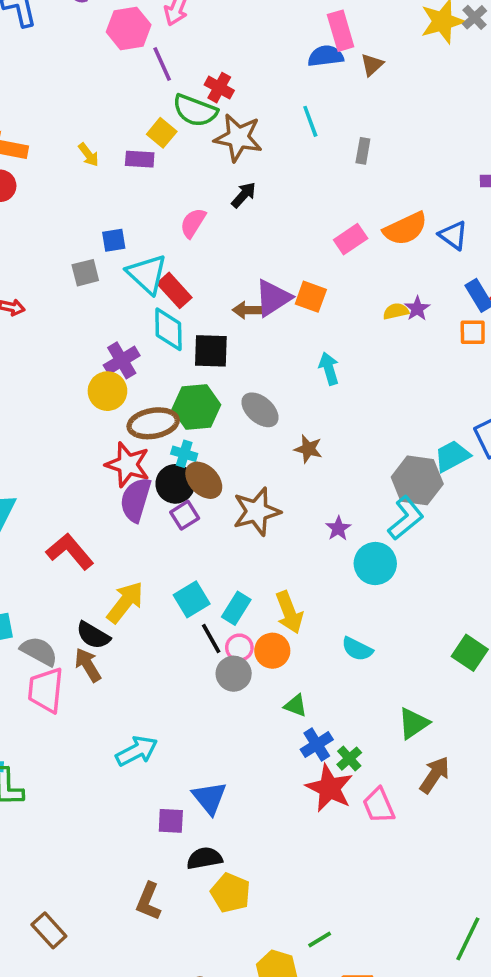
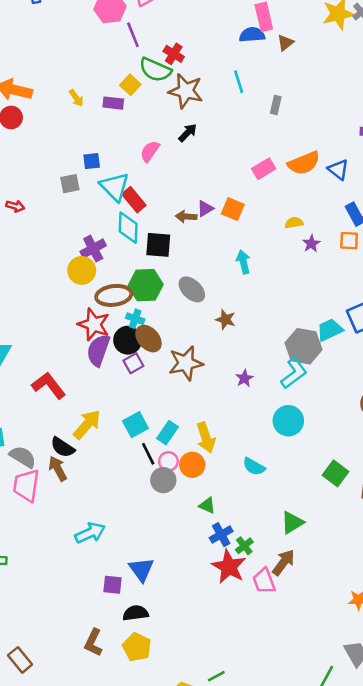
purple triangle: (273, 298) -> (205, 209), size x0.6
purple star: (417, 309) -> (311, 244), moved
cyan circle: (375, 563) -> (288, 421), moved
brown arrow: (435, 775) -> (283, 562), moved
yellow pentagon: (231, 893) -> (137, 647), moved

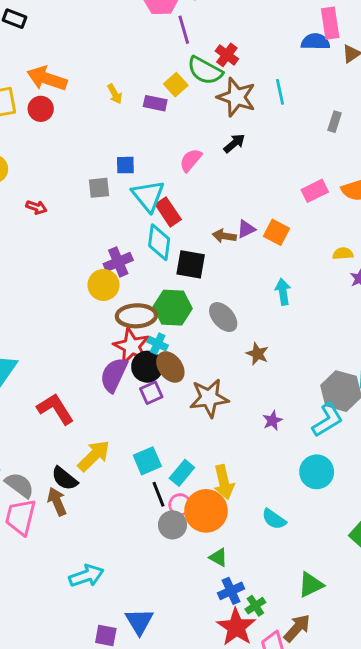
cyan line: (239, 82) -> (280, 92), moved
red star: (94, 324) -> (132, 346), moved
orange circle: (192, 465) -> (206, 511), size x1.5

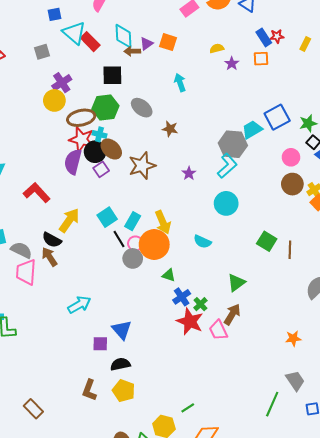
gray square: (99, 188) -> (42, 52), moved
cyan diamond: (159, 242) -> (123, 36), moved

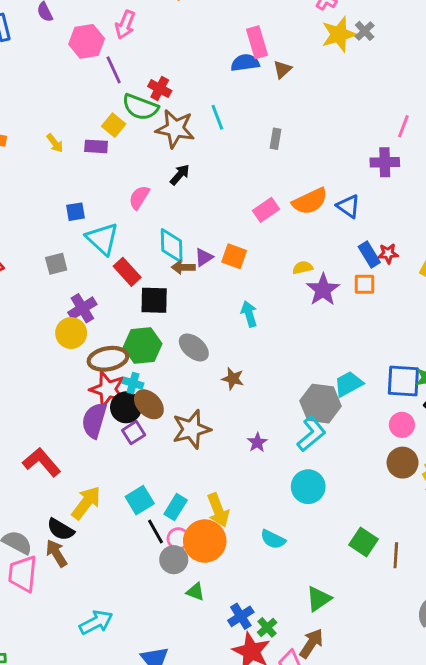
red rectangle: (90, 42) -> (127, 272), moved
purple star: (232, 64) -> (323, 290), size x1.6
blue square: (277, 117) -> (403, 381), moved, turned 30
green triangle: (169, 275) -> (195, 592), moved

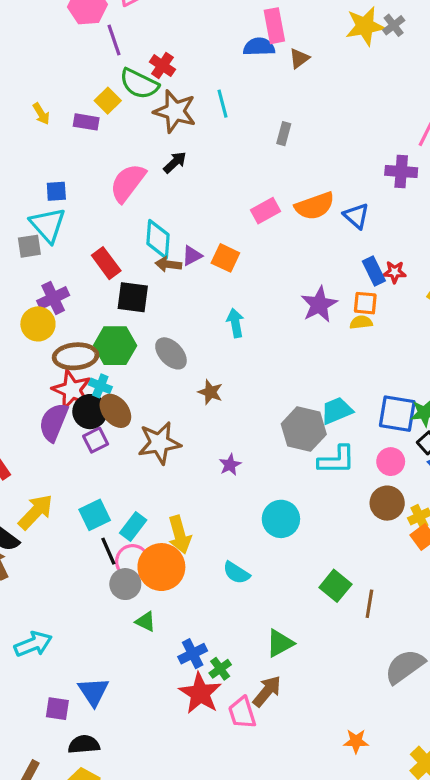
pink semicircle: (139, 197) -> (128, 183), size x1.5
cyan triangle: (102, 239) -> (48, 225), moved
yellow semicircle: (303, 268) -> (361, 322), moved
cyan L-shape: (311, 434) -> (337, 460), moved, turned 33
pink circle: (178, 539) -> (133, 562), size x1.4

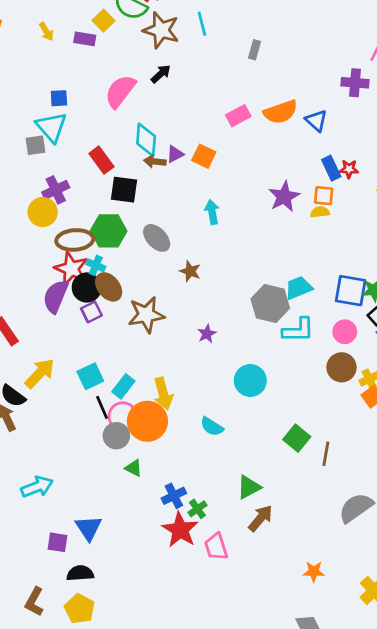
brown arrow: (267, 691) -> (260, 518), moved

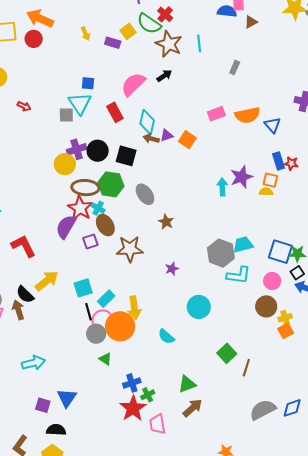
red rectangle: (101, 160) -> (115, 112), moved
cyan arrow: (212, 212) -> (222, 187), moved
black circle: (87, 287) -> (98, 151), moved

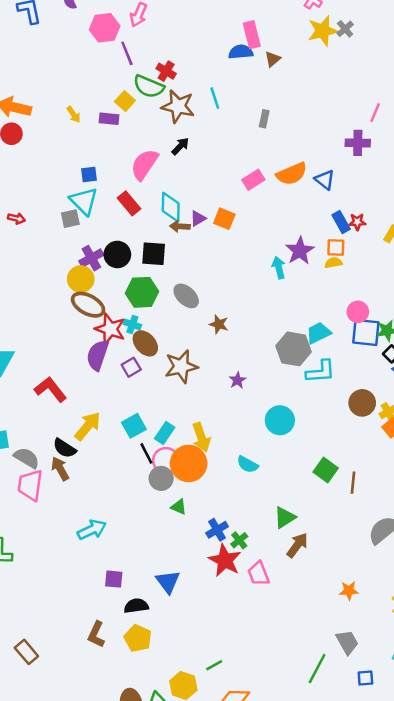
brown ellipse: (85, 188) -> (88, 305), moved, turned 36
pink circle: (272, 281) -> (358, 312), moved
blue triangle: (67, 398) -> (168, 582), moved

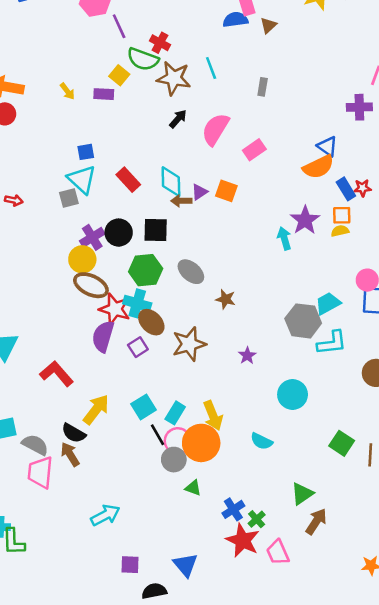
pink semicircle: (144, 164) -> (215, 129), moved
orange semicircle: (292, 174) -> (318, 167), moved
cyan cross: (132, 324) -> (137, 303), size x1.5

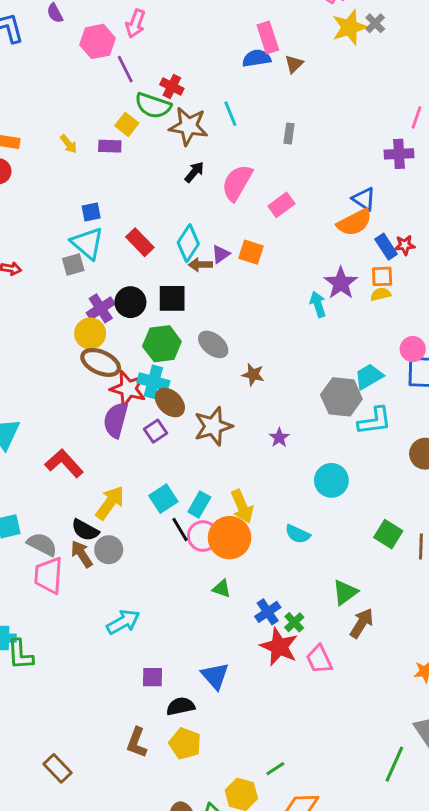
cyan diamond: (171, 182) -> (188, 243), turned 36
gray circle: (174, 460) -> (109, 550), moved

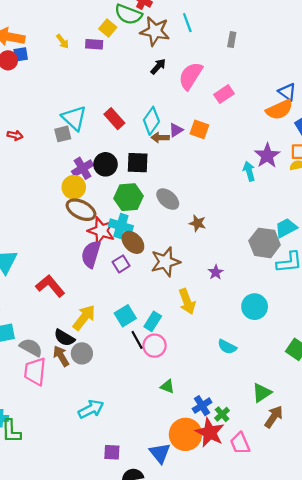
blue square: (91, 212) -> (21, 54), moved
yellow arrow: (242, 506) -> (187, 301), moved
orange circle: (230, 538) -> (185, 434), moved

